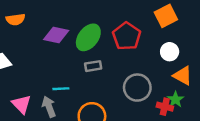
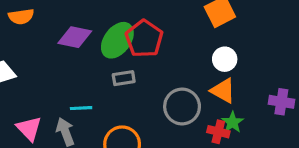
red pentagon: (127, 36) -> (144, 39), moved
orange triangle: (183, 76) -> (223, 91), moved

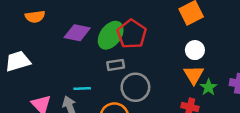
orange triangle: (223, 91) -> (194, 75), turned 30
gray circle: (182, 106) -> (135, 87), moved
green star: (233, 122) -> (209, 87), moved

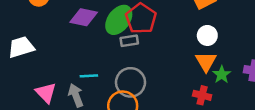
gray rectangle: (116, 65) -> (129, 41), moved
gray circle: (135, 87) -> (130, 82), moved

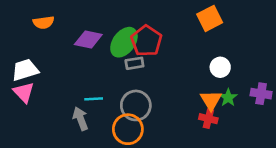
white circle: (207, 35) -> (220, 67), moved
orange triangle: (206, 62) -> (211, 100), moved
pink triangle: (46, 93) -> (24, 92), moved

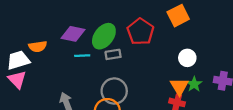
orange semicircle: (44, 22) -> (38, 46), moved
red pentagon: (146, 41) -> (140, 32), moved
cyan line: (94, 99) -> (82, 56), moved

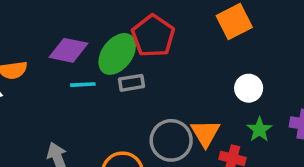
red pentagon: (140, 32) -> (153, 36), moved
orange triangle: (179, 86) -> (205, 133), moved
gray circle: (114, 91) -> (171, 140), moved

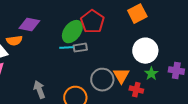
purple diamond: (68, 50) -> (29, 25), moved
cyan line: (83, 85) -> (66, 48), moved
white circle: (249, 88) -> (145, 51), size x1.6

